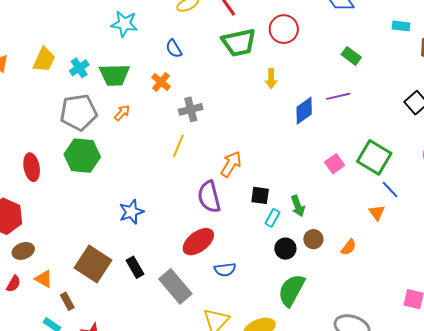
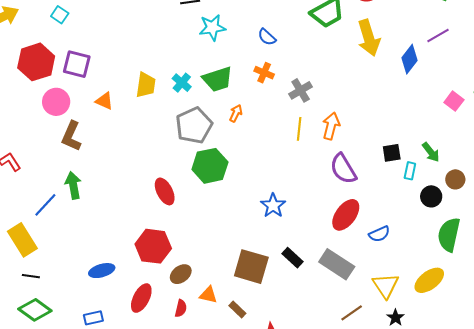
yellow arrow: (271, 79) -> (369, 38), size x1.8
orange arrow: (231, 164) -> (331, 126), moved

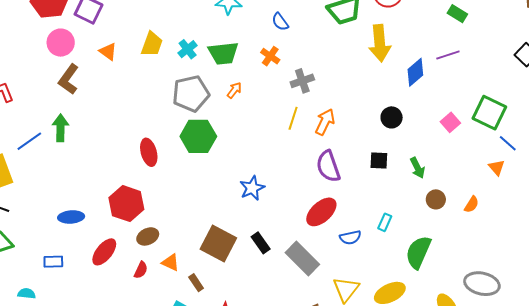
cyan rectangle: (410, 171) -> (385, 222), moved
black circle: (431, 196) -> (392, 117), moved

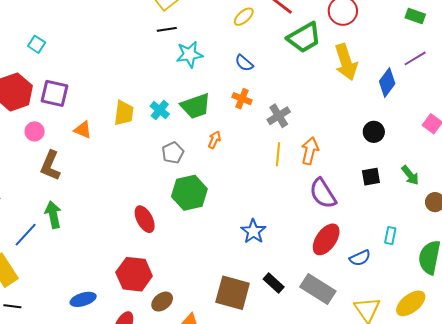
pink circle: (61, 43) -> (35, 131), size x0.7
gray pentagon: (191, 94) -> (173, 153), size x0.6

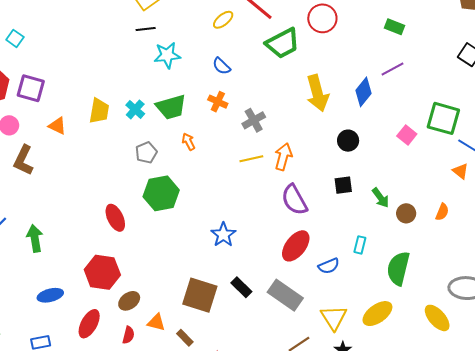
yellow arrow: (346, 62) -> (317, 93), moved
orange arrow: (214, 140) -> (188, 142), turned -54
yellow line: (278, 154) -> (251, 159), turned 70
green arrow: (410, 175) -> (381, 198), moved
green arrow: (53, 215) -> (35, 238), moved

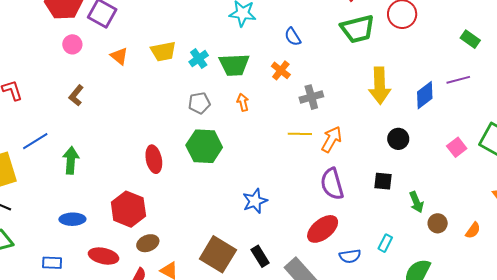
yellow trapezoid: (99, 111) -> (163, 51), turned 56
brown L-shape: (23, 160) -> (76, 95), moved, size x0.7
red ellipse: (89, 324) -> (104, 256), turned 60

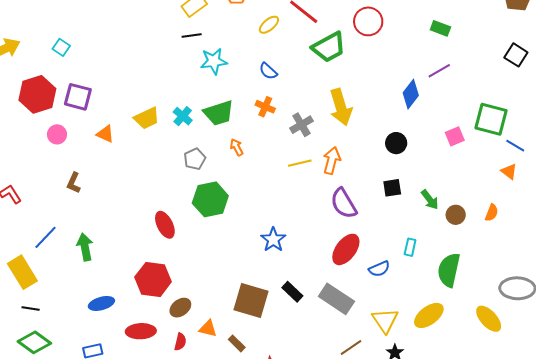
yellow arrow: (380, 86) -> (341, 107), moved
pink square: (457, 147) -> (455, 136), turned 30

